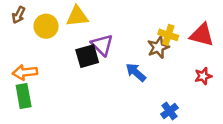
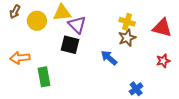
yellow cross: (168, 35) -> (127, 22), moved
purple triangle: (102, 45) -> (77, 25), moved
black square: (87, 56) -> (70, 45), turned 30
green rectangle: (24, 96) -> (44, 77), moved

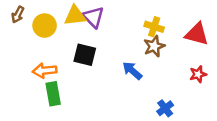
purple triangle: (77, 25) -> (93, 17), moved
orange arrow: (20, 58) -> (45, 71), moved

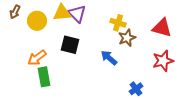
yellow cross: (154, 27) -> (118, 23), moved
orange arrow: (45, 71) -> (37, 58), turned -30
red star: (198, 74) -> (163, 61), size x1.5

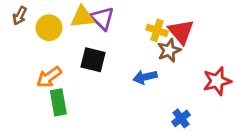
red triangle: (162, 28) -> (181, 32), moved, turned 35
blue arrow: (109, 58) -> (145, 77), turned -54

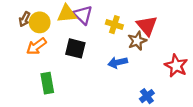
brown arrow: (20, 16) -> (24, 19), moved
yellow cross: (157, 30) -> (114, 25), moved
orange arrow: (49, 77) -> (36, 46), moved
red star: (217, 81) -> (176, 66), turned -30

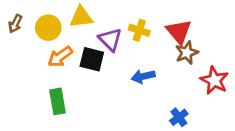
purple triangle: (83, 15) -> (110, 39), moved
brown arrow: (24, 19) -> (15, 24), moved
brown star: (137, 41) -> (187, 53), moved
orange arrow: (36, 46) -> (60, 57), moved

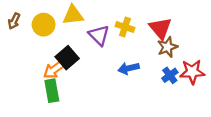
orange arrow: (60, 57) -> (54, 69), moved
black square: (92, 59) -> (67, 58), moved, turned 35
red star: (214, 80) -> (192, 72), turned -30
blue cross: (179, 117) -> (170, 75), moved

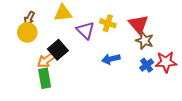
brown arrow: (14, 21) -> (29, 18), moved
yellow circle: (44, 25) -> (27, 32), moved
brown star: (167, 47) -> (145, 41), turned -30

